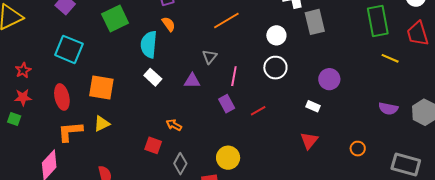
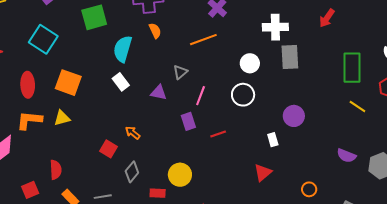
orange semicircle: (169, 24) -> (155, 31), moved
white rectangle: (313, 106) -> (273, 140), turned 40

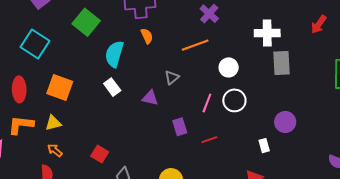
green square: (94, 17) -> (86, 22), turned -36
white circle: (250, 63) -> (229, 67), moved
pink line: (201, 96) -> (207, 103), moved
orange arrow: (133, 133) -> (55, 150), moved

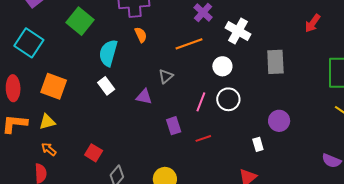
white cross: (267, 33) -> (238, 31), moved, turned 30

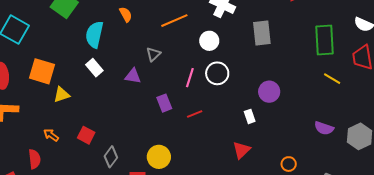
yellow triangle: (47, 122) -> (62, 95), moved
orange arrow: (49, 149) -> (51, 135), moved

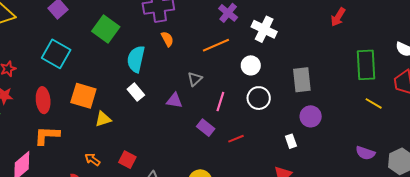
gray rectangle: (262, 33) -> (302, 80), moved
pink line: (190, 78) -> (220, 102), moved
purple rectangle: (164, 103) -> (206, 128), turned -30

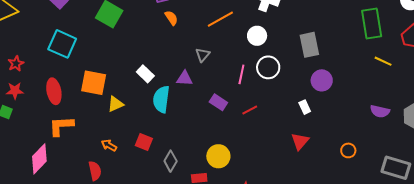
cyan semicircle: (136, 59) -> (161, 99), moved
pink line: (220, 102) -> (241, 74), moved

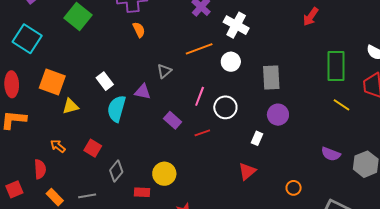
orange line: (220, 19) -> (199, 49), moved
white circle: (257, 36) -> (231, 62), moved
white circle: (268, 67) -> (225, 107), moved
white rectangle: (305, 107) -> (257, 138), turned 40

